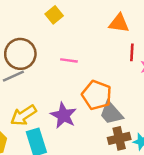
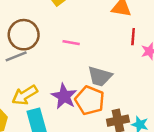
orange pentagon: (97, 95) -> (90, 100), moved
gray trapezoid: (111, 113) -> (100, 76), moved, turned -35

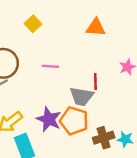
red line: (133, 37) -> (95, 81), moved

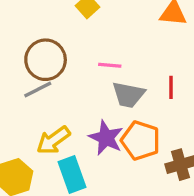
gray trapezoid: (82, 96) -> (128, 95), moved

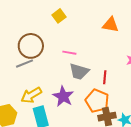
red line: (171, 87) -> (105, 77), moved
orange pentagon: (141, 141) -> (97, 101), moved

